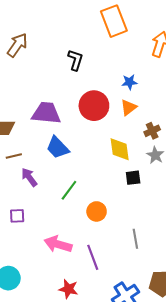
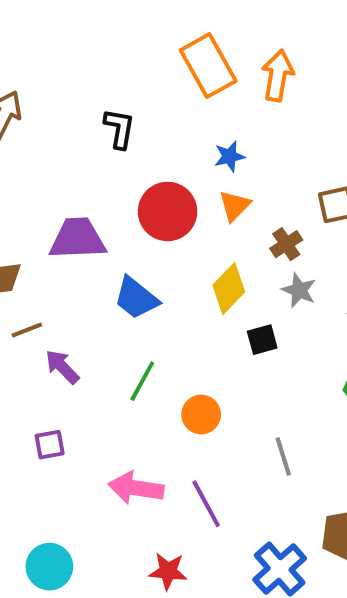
orange rectangle: (114, 21) -> (208, 66), moved
blue trapezoid: (58, 148) -> (136, 298), moved
yellow diamond: (120, 149) -> (229, 289), turned 60

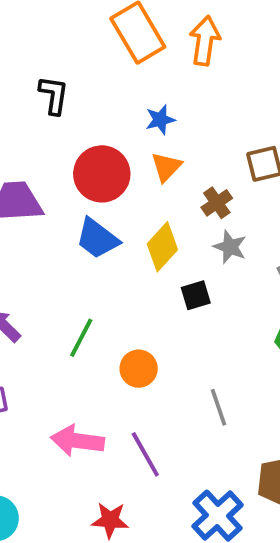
blue trapezoid: (136, 298) -> (97, 238), moved

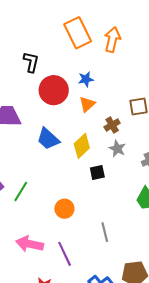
red circle: (102, 174) -> (54, 90), moved
green line: (81, 338) -> (21, 192), moved

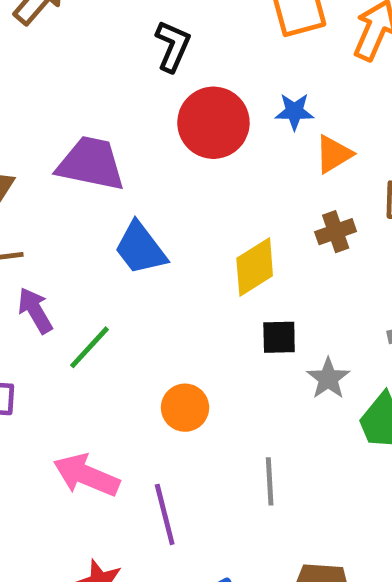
orange triangle: (87, 104) -> (334, 154), moved
blue trapezoid: (48, 139) -> (140, 248), moved
gray star: (117, 149) -> (328, 378), moved

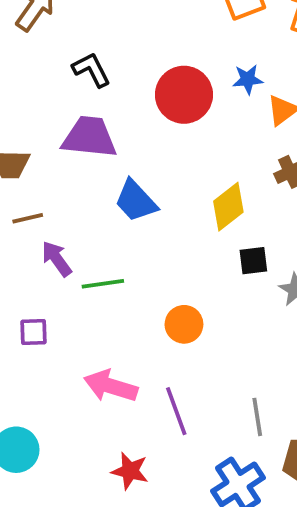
black L-shape: (173, 46) -> (91, 70), moved, turned -45
green line: (89, 347) -> (103, 284), turned 45
gray line: (270, 481) -> (257, 417), moved

